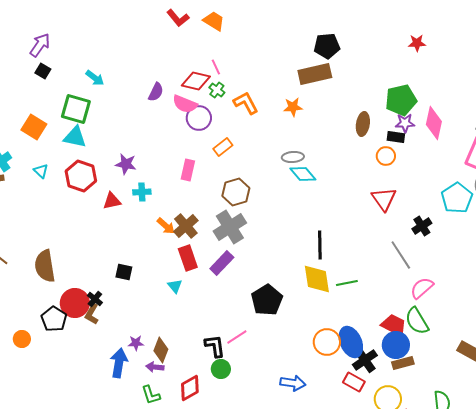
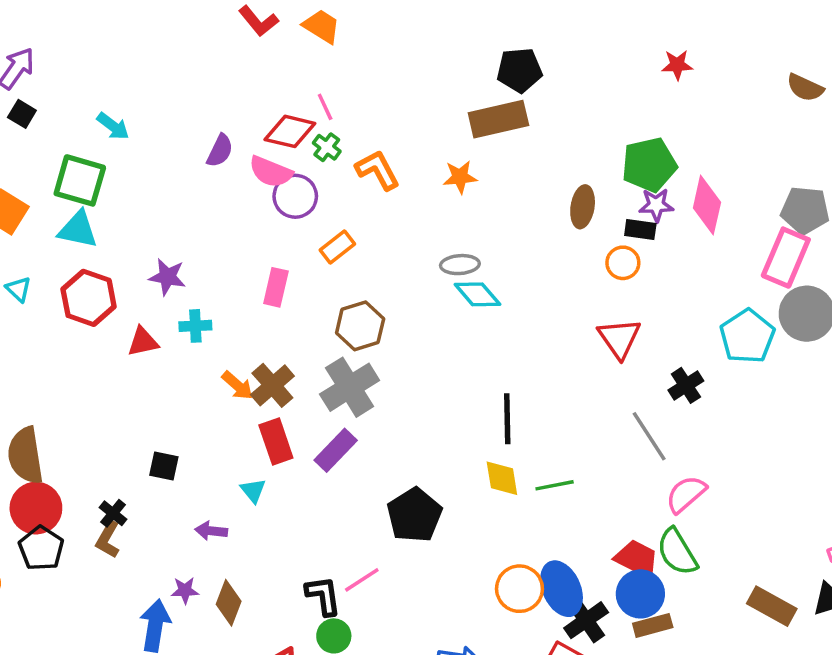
yellow diamond: (317, 279) -> (502, 478), size x0.7
red circle: (75, 303) -> (36, 508), moved
purple arrow: (155, 367) -> (211, 531), moved

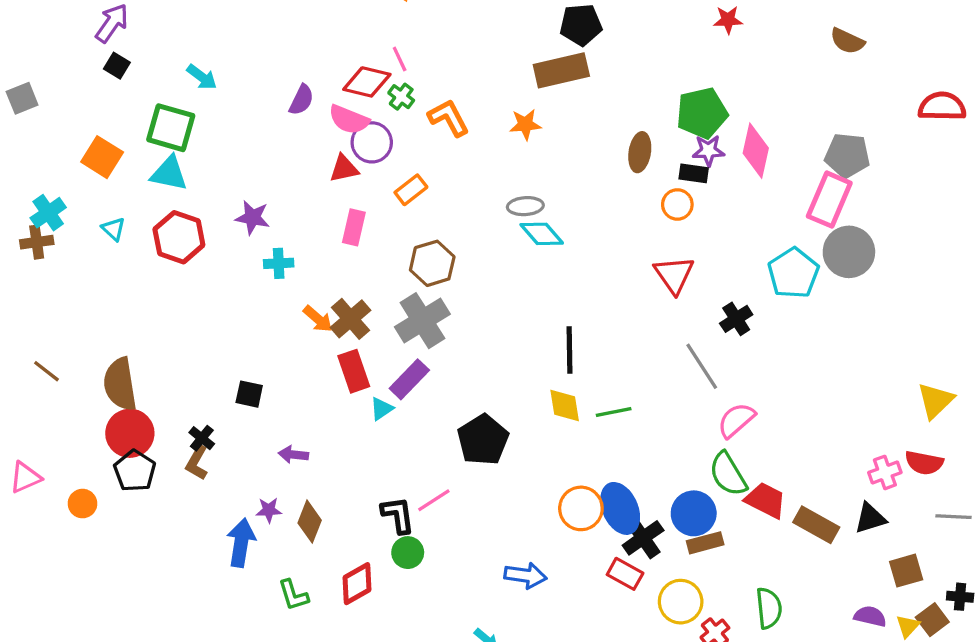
red triangle: (143, 342) -> (344, 169), moved
cyan triangle: (253, 491) -> (382, 409), moved, turned 35
red trapezoid: (637, 559) -> (766, 500), moved

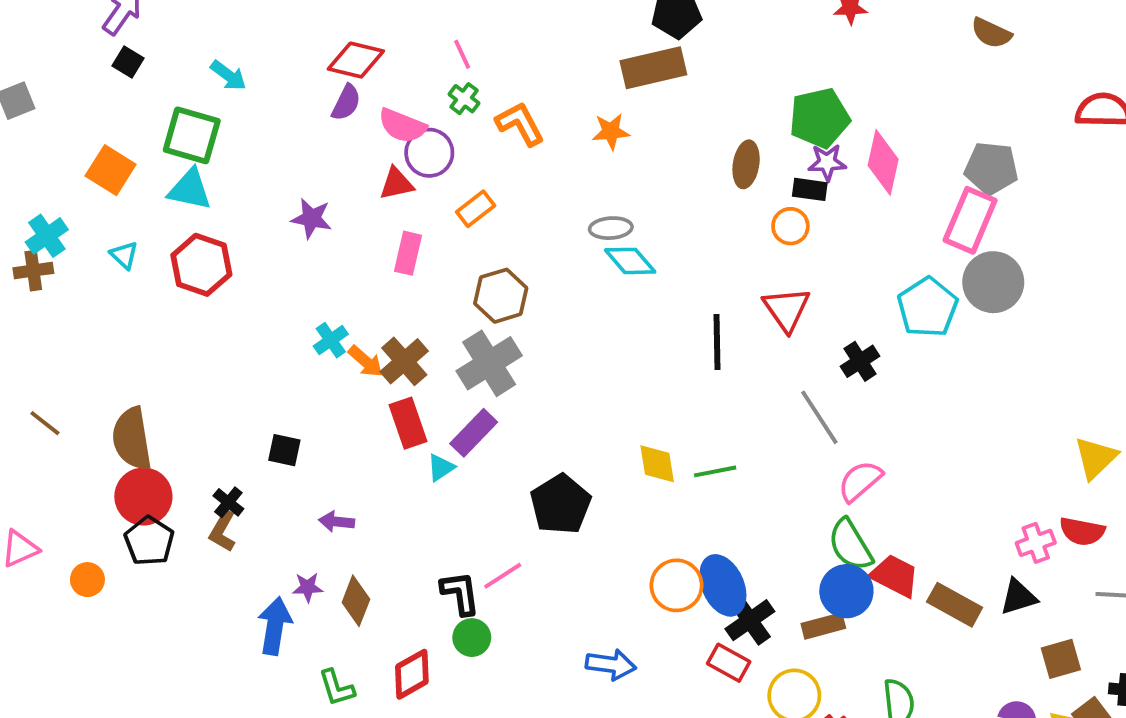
red diamond: (367, 82) -> (356, 60), moved
purple star: (252, 218) -> (311, 218), moved
cyan cross: (279, 263) -> (331, 340), moved, turned -32
black line: (569, 350) -> (717, 342), moved
blue circle: (694, 513) -> (846, 591), moved

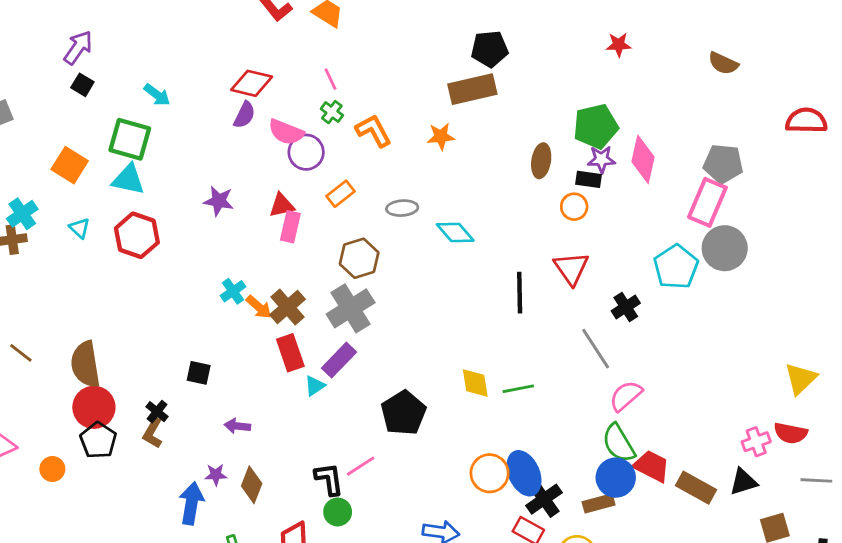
red triangle: (396, 184) -> (282, 205), moved
gray ellipse: (611, 228) -> (402, 208), moved

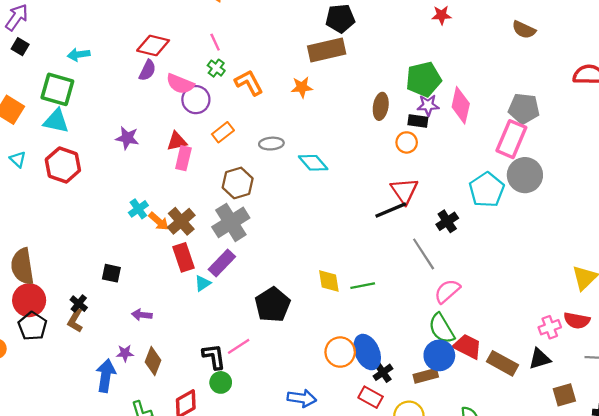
cyan arrow: (157, 95) -> (79, 55), turned 135
black line: (520, 293) -> (391, 210), moved, turned 68
black cross: (544, 499) -> (383, 372), size x0.7

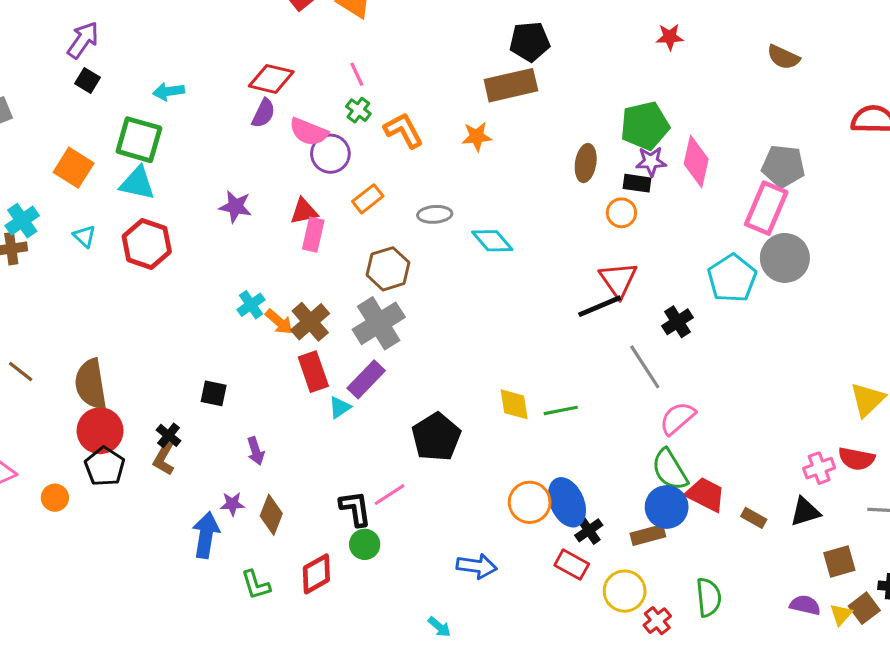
purple arrow: (142, 315) -> (256, 451), turned -114
brown rectangle: (502, 363) -> (754, 518), size x0.6

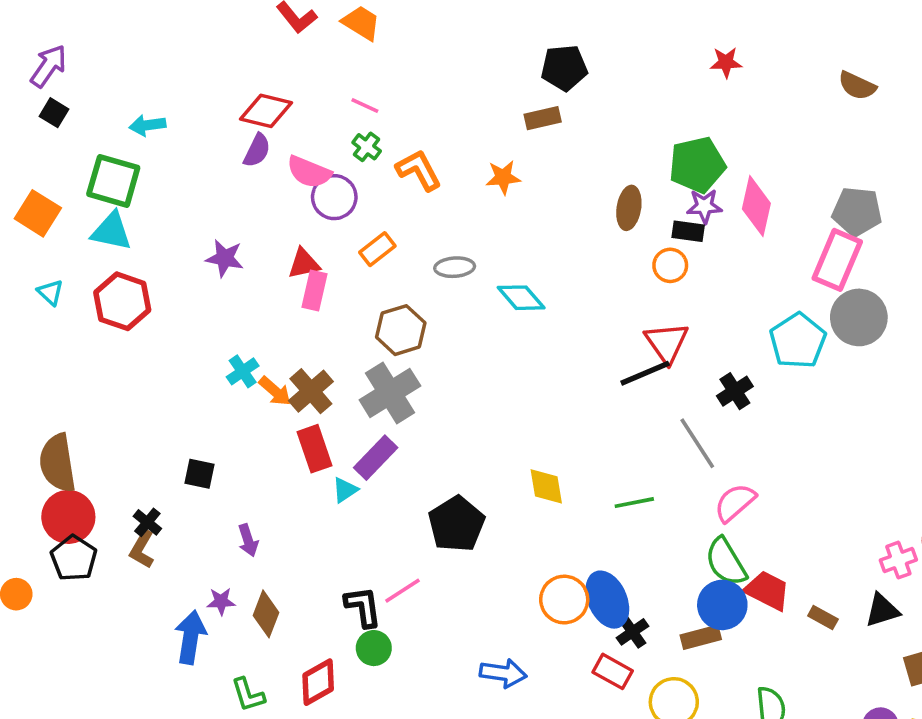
pink line: (357, 74) -> (365, 105), turned -40
brown rectangle: (511, 85) -> (543, 118), size x0.6
green line: (561, 410) -> (634, 503), moved

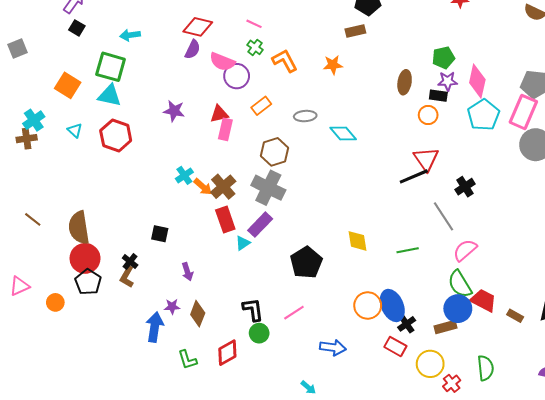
green pentagon: (697, 165) -> (443, 58), size x0.7
cyan pentagon: (798, 341) -> (483, 115), moved
gray cross: (390, 393) -> (268, 188), turned -32
pink line: (403, 591) -> (294, 313), moved

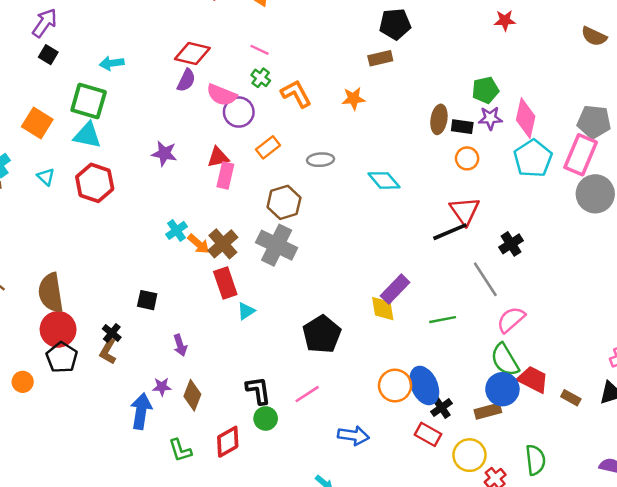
black rectangle: (438, 96) -> (462, 127), moved
cyan diamond: (343, 133) -> (384, 180), moved
purple rectangle: (260, 225) -> (395, 289), moved

